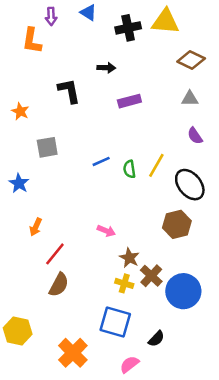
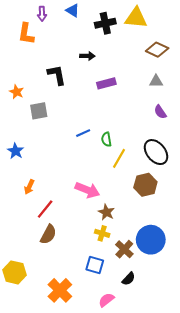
gray square: (47, 147) -> (39, 111), moved
yellow line: (156, 165) -> (119, 158), moved
pink arrow: (106, 231) -> (87, 190), size x1.6
brown cross: (151, 276) -> (124, 249), moved
blue square: (115, 322) -> (95, 265), size x0.7

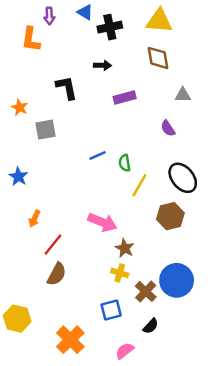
black cross: (105, 23) -> (110, 27), moved
brown diamond: (157, 50) -> (158, 58), moved, turned 55
purple semicircle: (160, 112) -> (168, 128), moved
blue square: (95, 265) -> (111, 310), turned -30

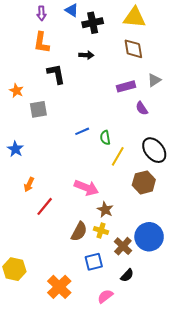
orange L-shape: (31, 39) -> (41, 43), moved
gray triangle: (183, 95) -> (154, 80), turned -32
purple rectangle: (125, 97) -> (126, 86), moved
brown semicircle: (57, 274) -> (79, 232), moved

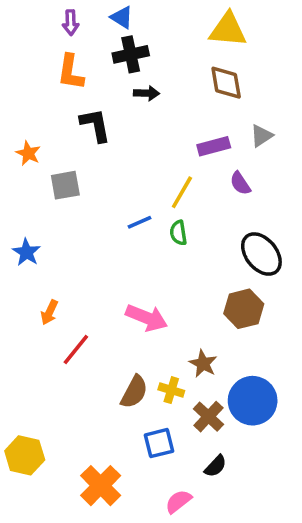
black cross: (93, 23) -> (131, 54), moved
yellow line: (118, 156) -> (182, 192), moved
brown star: (105, 210) -> (203, 364), moved

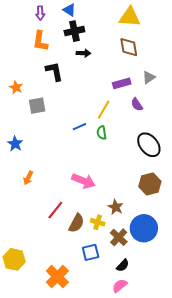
brown hexagon: (244, 309) -> (150, 184), moved
red line: (76, 349) -> (55, 210), moved
pink semicircle: (178, 501) -> (120, 286), moved

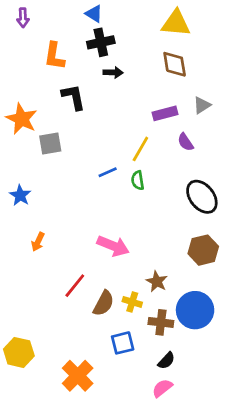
purple arrow: (40, 13) -> (23, 18), moved
orange star: (16, 87) -> (22, 119), size x1.6
brown cross: (119, 237) -> (161, 322), turned -36

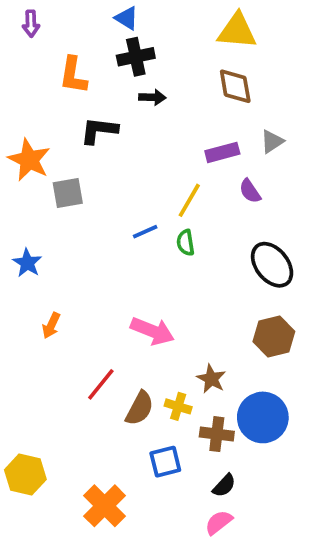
black L-shape: (73, 97) -> (99, 130), turned -72

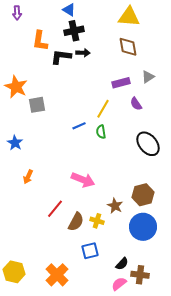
black L-shape: (99, 130) -> (61, 57), moved
brown hexagon: (274, 337) -> (143, 195), moved
brown cross: (217, 434) -> (140, 275), moved
yellow hexagon: (25, 475) -> (14, 272), moved

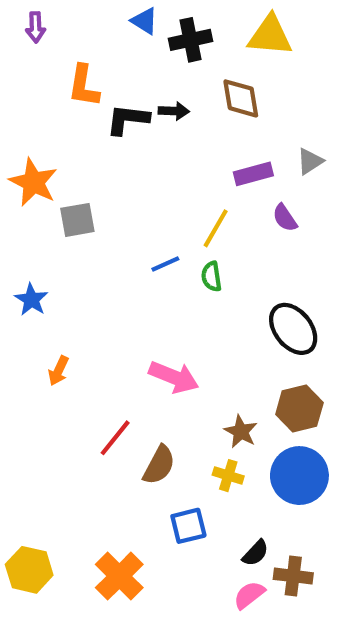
black cross: (74, 31) -> (191, 40), moved
brown diamond: (128, 47) -> (241, 98), moved
black ellipse: (148, 144) -> (293, 329), moved
yellow cross: (97, 221) -> (228, 476), moved

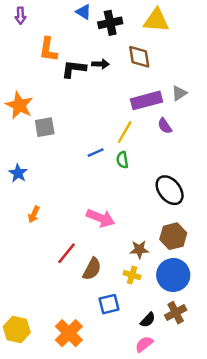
purple rectangle: (253, 174) -> (147, 100), size x1.4
brown star: (241, 432) -> (139, 250), turned -30
brown cross: (293, 576) -> (176, 313), moved, turned -35

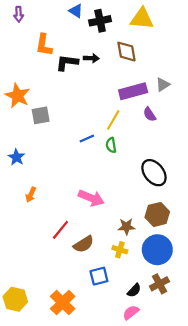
brown semicircle: (92, 269) -> (84, 244), turned 30

